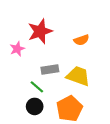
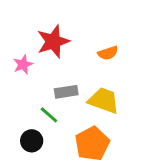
black circle: (35, 106) -> (32, 141), moved

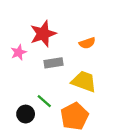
gray rectangle: (66, 92) -> (54, 63), moved
green line: (49, 115) -> (44, 101), moved

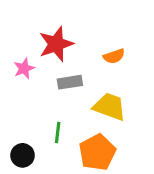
green line: (44, 101) -> (58, 133), turned 56
black circle: (26, 114) -> (23, 155), moved

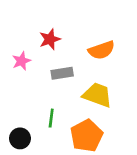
red star: (56, 44) -> (50, 39), size x0.7
orange semicircle: (114, 56) -> (101, 50), size x1.4

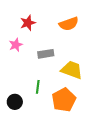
red star: (50, 39) -> (28, 23), moved
orange semicircle: (101, 50) -> (69, 24), moved

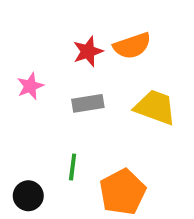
red star: (28, 23) -> (88, 51), moved
yellow trapezoid: (72, 70) -> (155, 107), moved

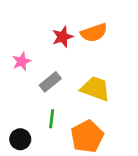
gray rectangle: (88, 103) -> (50, 82), moved, turned -30
yellow trapezoid: (155, 107) -> (95, 89), moved

